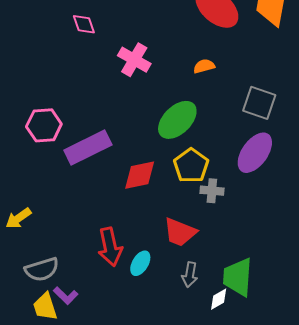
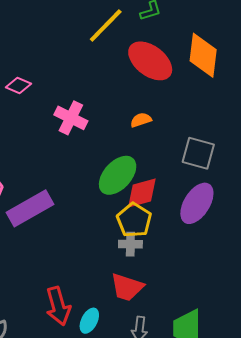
pink diamond: (84, 24) -> (18, 86), turned -45
red diamond: (140, 175) -> (142, 193), moved
gray cross: (212, 191) -> (130, 244), moved

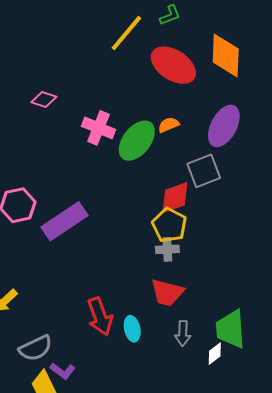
gray square: (198, 153) -> (204, 171), moved, turned -32
green ellipse: (118, 175) -> (137, 141), moved
purple ellipse: (197, 203) -> (224, 126), moved
cyan ellipse: (89, 321) -> (132, 329), turned -35

